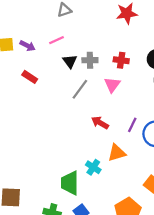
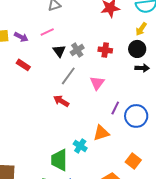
gray cross: (90, 60) -> (77, 50), turned -32
pink triangle: (112, 85) -> (97, 83), moved
red arrow: (100, 123) -> (61, 101), moved

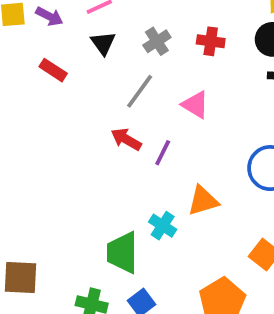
black triangle: (59, 51) -> (103, 43), moved
pink triangle: (97, 83) -> (195, 105), turned -35
purple line: (115, 108) -> (163, 153), moved

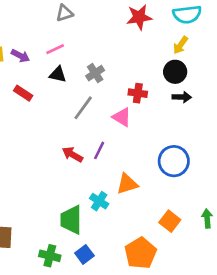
red cross: (211, 41) -> (138, 93), moved
black triangle: (103, 43) -> (58, 74), turned -42
red arrow: (126, 139) -> (72, 154), moved

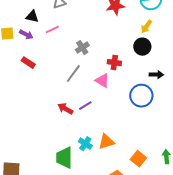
black triangle: (58, 74) -> (32, 17), moved
black arrow: (182, 97) -> (156, 75), moved
purple line: (99, 150) -> (85, 106), turned 32
blue circle: (174, 161) -> (141, 96), moved
orange triangle: (127, 184) -> (106, 142), moved

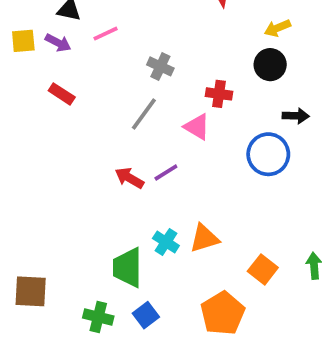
yellow arrow: (146, 27) -> (277, 28), turned 32
gray cross: (82, 48) -> (160, 66), turned -32

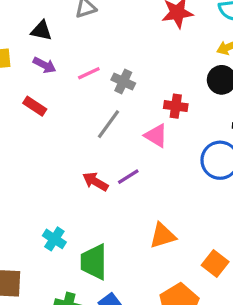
pink line: (106, 34) -> (89, 73), moved
purple arrow: (58, 43) -> (45, 65), moved
cyan cross: (166, 242) -> (54, 239), moved

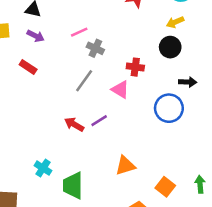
pink line: (89, 73) -> (79, 32), moved

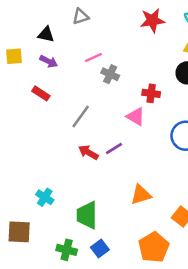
gray line: (84, 81) -> (81, 116), moved
cyan cross: (43, 168) -> (45, 197), moved

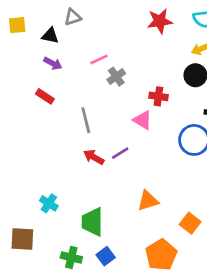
gray triangle: (81, 17) -> (73, 17), moved
yellow square: (14, 56) -> (17, 25), moved
gray cross: (110, 74) -> (116, 77), turned 30
gray line: (81, 116) -> (86, 120), turned -50

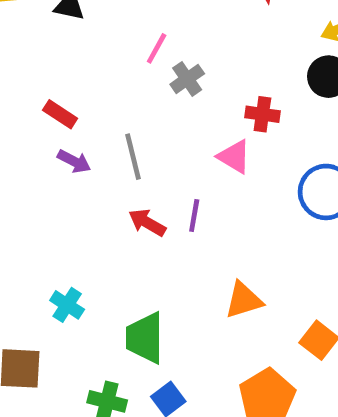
pink line: (99, 59) -> (157, 48), turned -36
purple arrow: (53, 63) -> (74, 161), moved
purple line: (120, 153) -> (194, 215), turned -48

